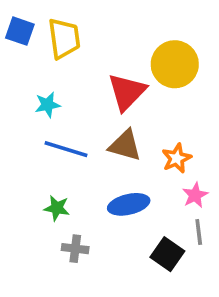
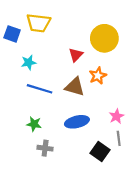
blue square: (20, 31) -> (12, 34), moved
yellow trapezoid: (64, 38) -> (38, 23), turned 105
red triangle: (127, 92) -> (76, 55), size x0.6
orange star: (177, 158) -> (98, 76), moved

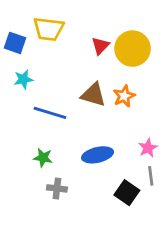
red triangle: (76, 55) -> (100, 46), moved
cyan star: (29, 62) -> (23, 79), moved
brown triangle: (75, 87) -> (93, 95), moved

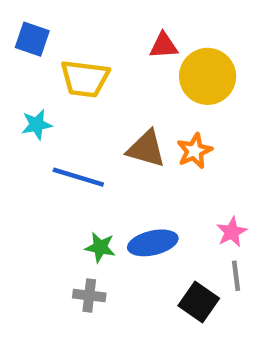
yellow trapezoid: (49, 29) -> (85, 79), moved
blue square: (15, 43) -> (32, 39), moved
red triangle: (100, 46) -> (164, 46), moved, turned 42
green star: (43, 158) -> (100, 247), moved

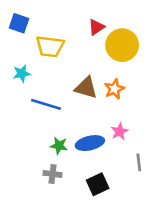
red triangle: (164, 46) -> (96, 27), turned -30
pink star: (232, 232) -> (120, 131), moved
black square: (199, 302) -> (98, 184), moved, turned 30

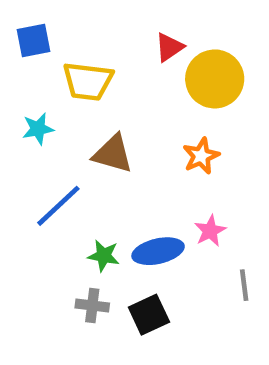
blue square: (19, 23) -> (33, 40), turned -30
brown triangle: (86, 88) -> (113, 154), moved
blue line: (46, 104) -> (58, 206), moved, turned -60
black square: (98, 184) -> (149, 315), moved

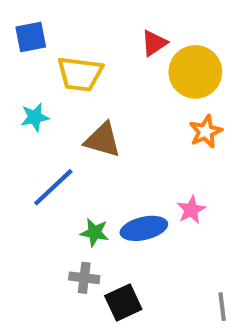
orange star: (201, 156) -> (206, 132), moved
gray line: (244, 285) -> (222, 307), moved
black square: (149, 315) -> (123, 302), moved

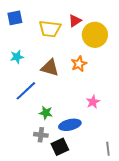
yellow trapezoid: (80, 74) -> (50, 29), moved
orange star: (206, 132) -> (79, 64), moved
blue ellipse: (144, 228) -> (70, 125), moved

